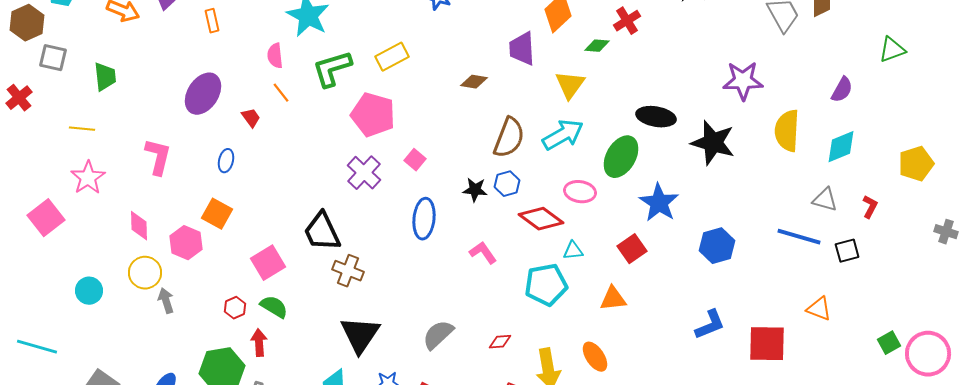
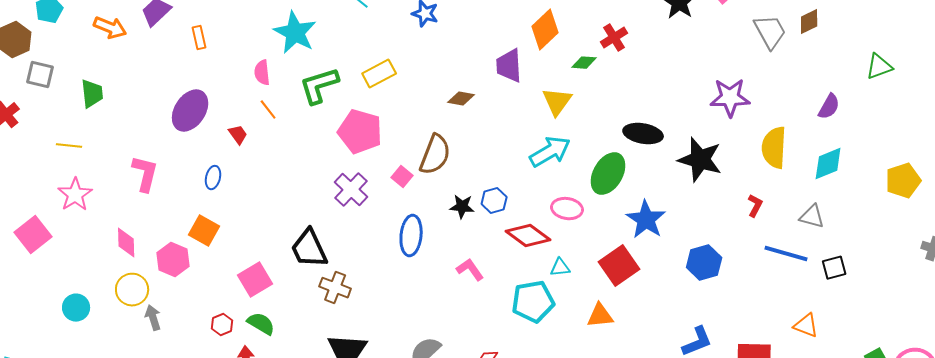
brown semicircle: (509, 138) -> (435, 155), moved
red L-shape: (870, 207) -> (755, 206), moved
red square: (632, 249) -> (619, 266), size x1.4

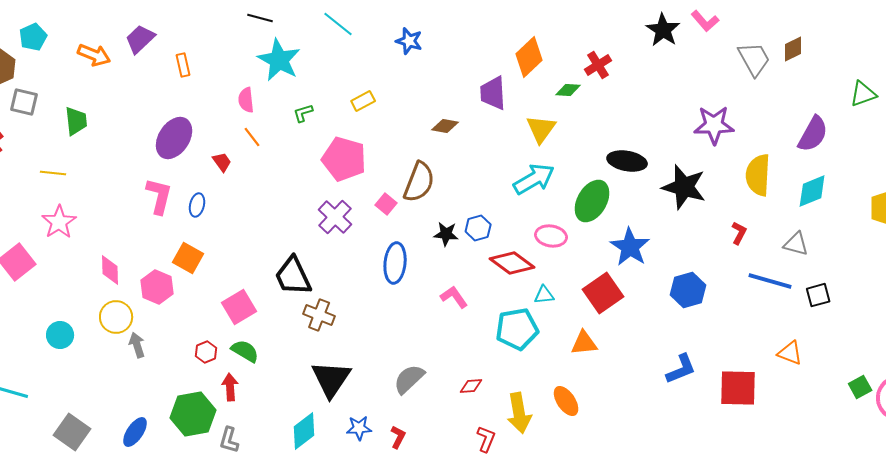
yellow rectangle: (379, 74) -> (363, 101), size x0.7
green L-shape: (319, 86) -> (303, 113), size x0.5
purple semicircle: (829, 107) -> (813, 134), size x1.4
pink L-shape: (145, 174) -> (159, 196), moved

